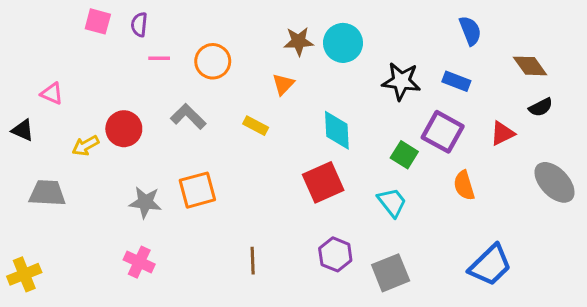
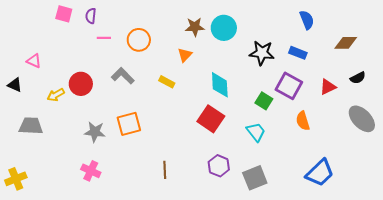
brown diamond: (530, 66) -> (346, 43), turned -55
black semicircle: (541, 107) -> (358, 78), moved
red square: (323, 182) -> (211, 119), turned -32

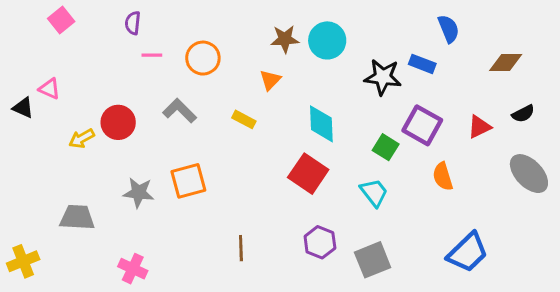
pink square: (64, 14) -> (61, 20), moved, turned 36
blue rectangle: (298, 53) -> (422, 64), moved
black triangle: (15, 85) -> (23, 108), moved
gray trapezoid: (31, 126) -> (77, 217), moved
pink cross: (91, 171) -> (133, 269), moved

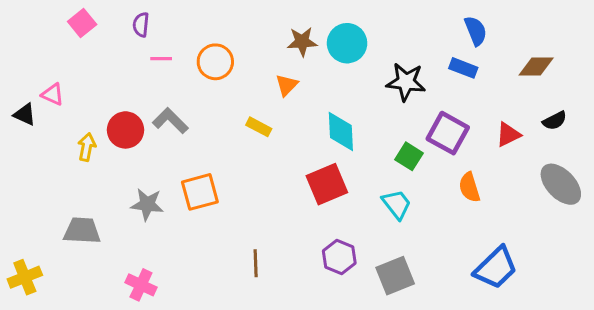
pink square: (61, 20) -> (82, 23), moved
blue rectangle: (422, 64) -> (463, 68), moved
gray L-shape: (180, 111) -> (170, 121), moved
yellow arrow: (82, 138) -> (87, 147), turned 130
red square: (308, 174) -> (327, 184), turned 33

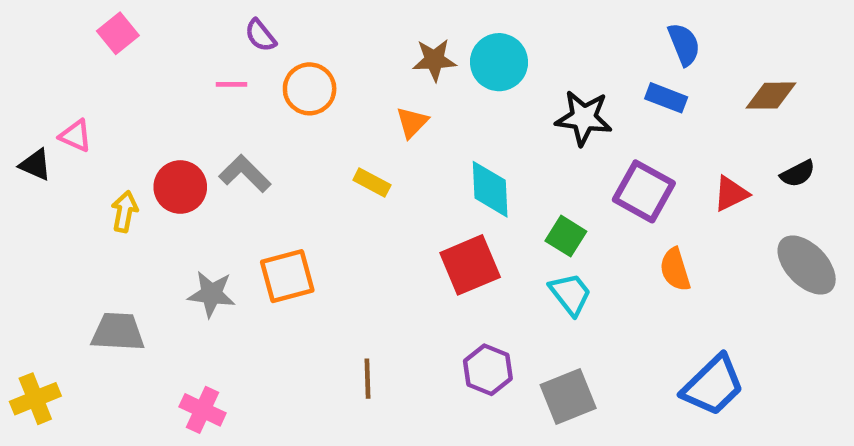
purple semicircle: (141, 25) -> (260, 35), moved, turned -45
green square: (409, 156) -> (566, 236), moved

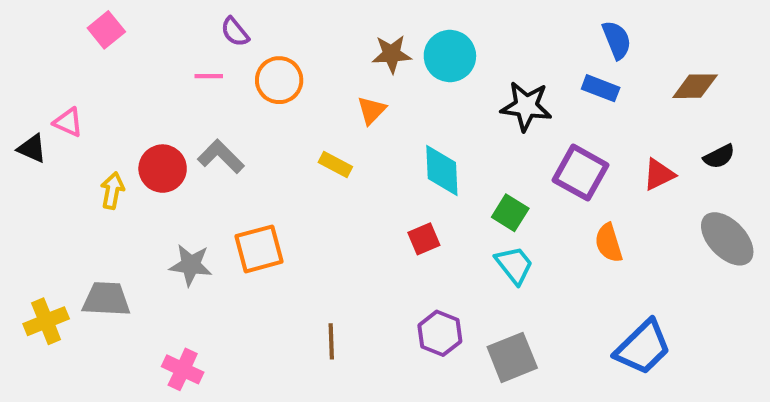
red square: (470, 265) -> (424, 239), size x0.6
yellow cross: (35, 399) -> (46, 321), moved

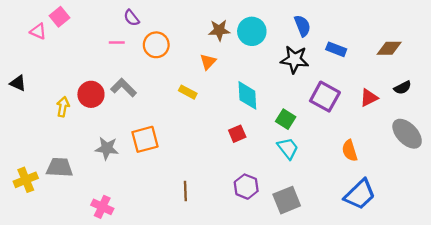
blue semicircle: (617, 40) -> (302, 26), moved
pink triangle: (68, 122) -> (38, 31), moved
orange semicircle: (609, 243) -> (350, 151), moved

